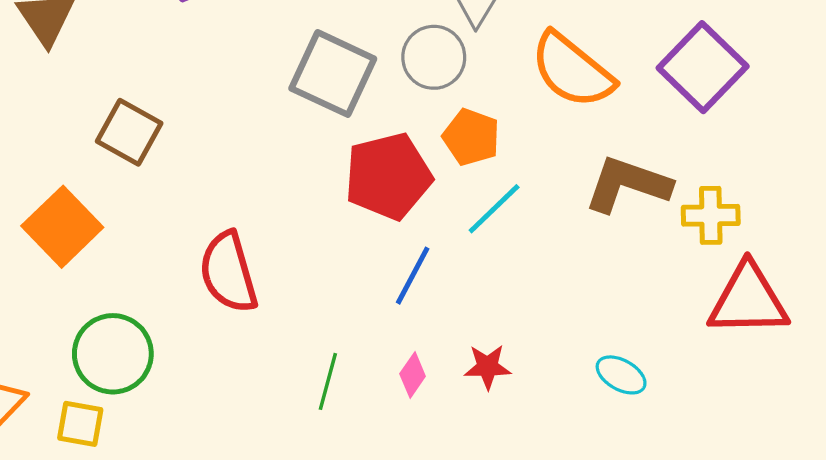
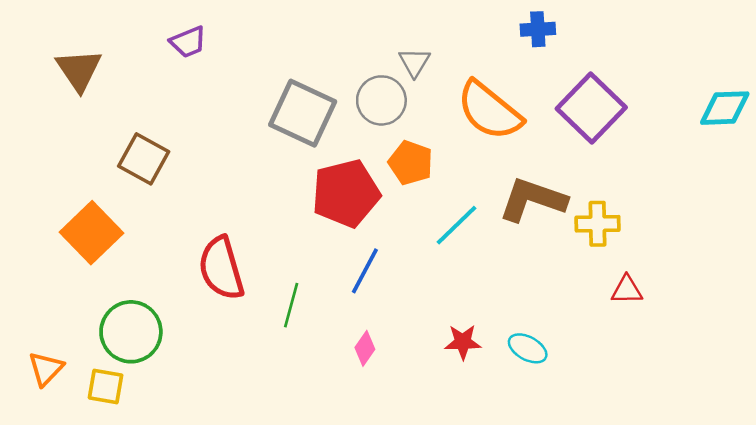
cyan line: (494, 209) -> (456, 225), moved
red triangle: (748, 300) -> (627, 290), size x0.5
red star: (488, 367) -> (463, 342), moved
green line: (328, 381) -> (291, 305), moved

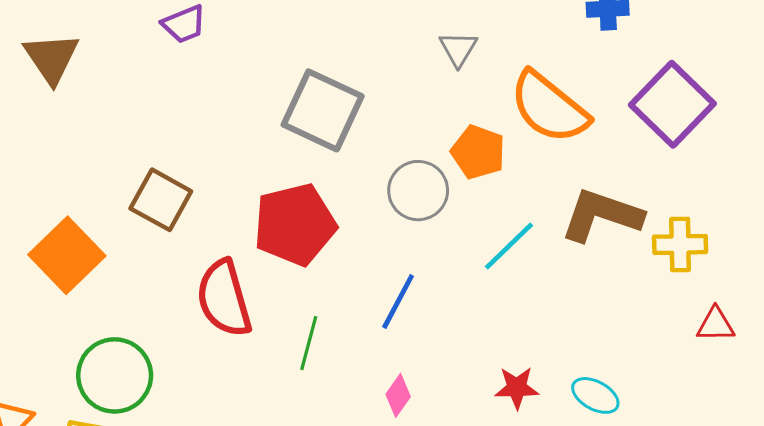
gray circle: (381, 100) -> (418, 191), moved
brown square: (144, 159) -> (161, 200), moved
orange pentagon: (411, 163) -> (478, 152), moved
red pentagon: (346, 193) -> (295, 224), moved

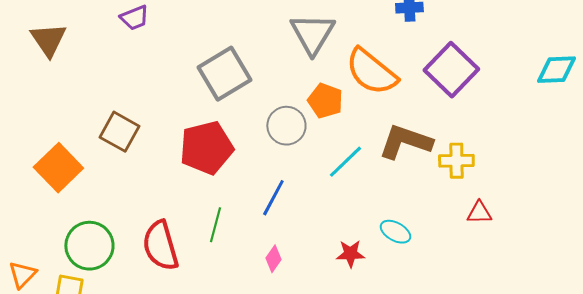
gray triangle: (458, 49) -> (312, 34), size x1.8
gray square: (323, 110) -> (224, 74), turned 34
red semicircle: (224, 298) -> (160, 246), moved
cyan ellipse: (595, 395) -> (395, 232), moved

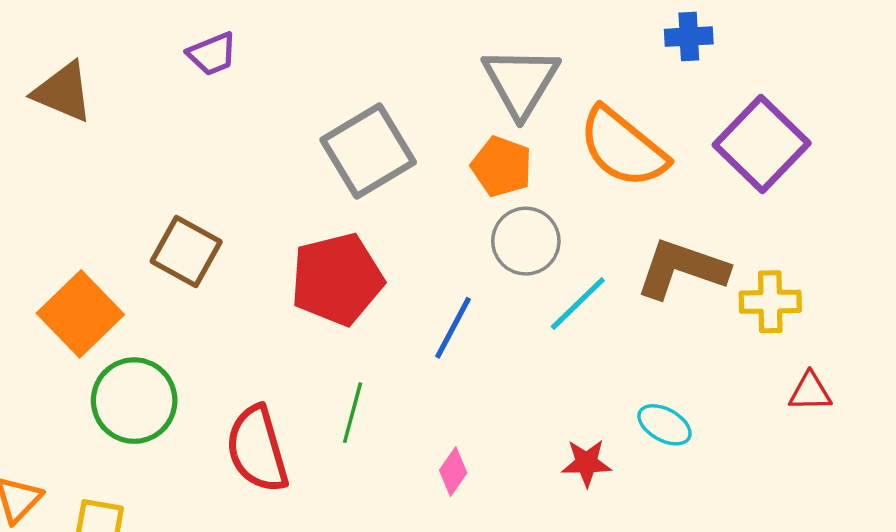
brown triangle: (48, 40) -> (63, 92), turned -33
orange pentagon: (325, 101) -> (502, 167), moved
gray circle: (286, 126) -> (526, 241), moved
blue line: (273, 198) -> (453, 328), moved
green circle: (89, 246) -> (134, 401), moved

